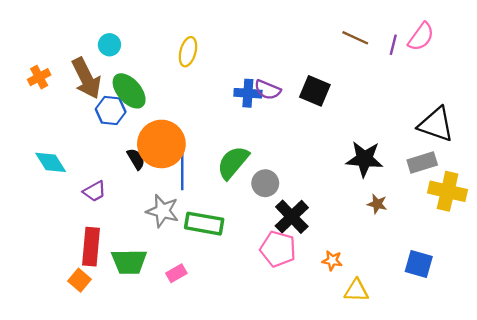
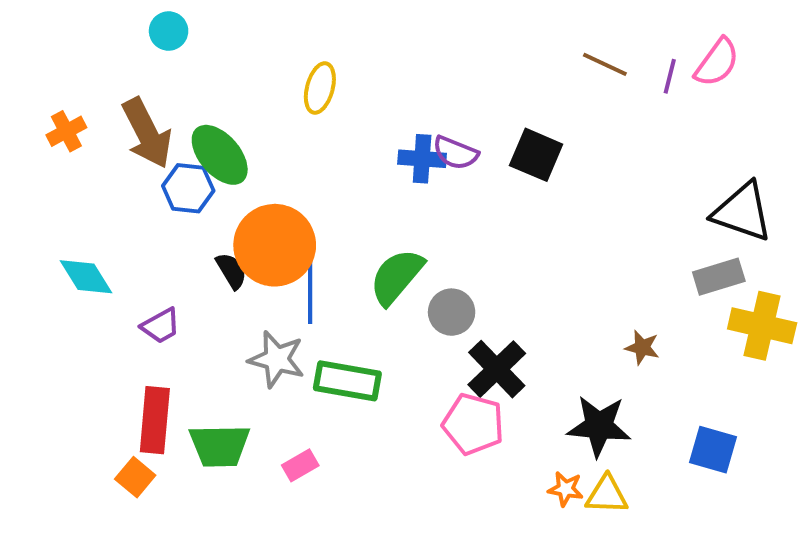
cyan circle: (109, 45) -> (169, 31), moved
black star: (364, 159) -> (599, 426), moved
orange star: (332, 261) -> (566, 489), moved

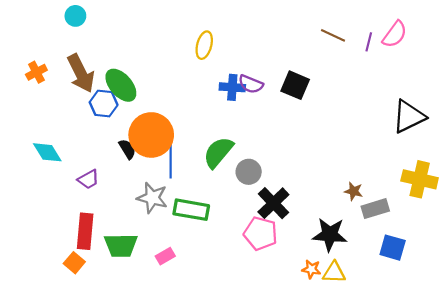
cyan circle: (169, 31) -> (75, 16), moved
yellow ellipse: (320, 88) -> (204, 45), moved
black triangle: (742, 212) -> (409, 117), turned -45
gray rectangle: (719, 277) -> (375, 209), moved

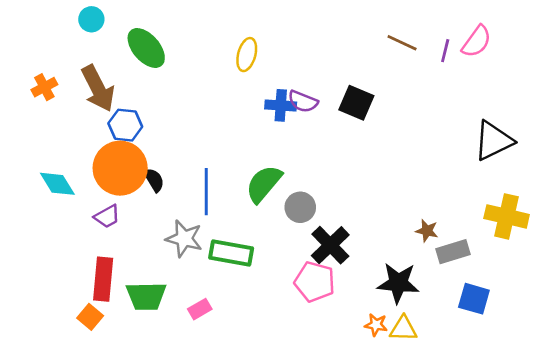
green ellipse: (121, 85) -> (146, 48), moved
orange circle: (151, 135) -> (120, 168), moved

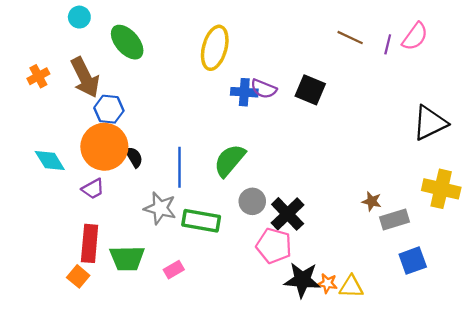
yellow ellipse: (247, 55) -> (215, 48), size x1.5
gray circle: (300, 207) -> (252, 201), moved
black star: (398, 283) -> (302, 280), moved
blue square: (474, 299) -> (413, 261), turned -36

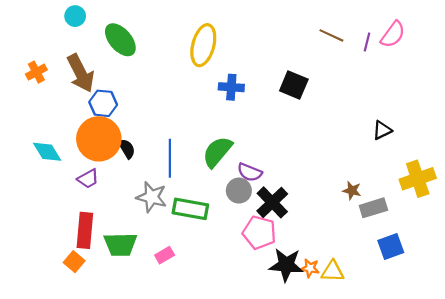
purple semicircle: (264, 89) -> (250, 172), moved
black triangle: (430, 123) -> (382, 130), moved, size x0.6
yellow cross: (441, 189) -> (418, 179), turned -32

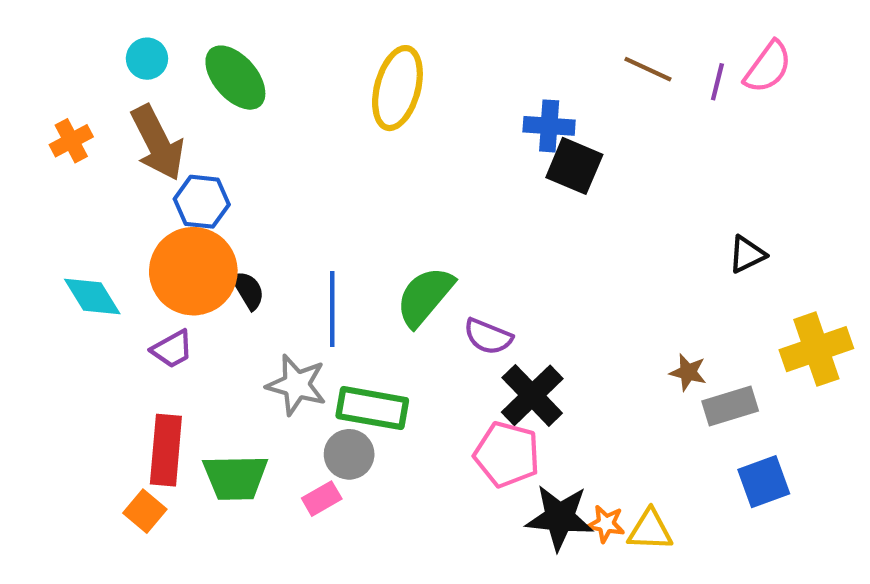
cyan circle: (75, 16) -> (147, 59), moved
blue cross: (231, 87) -> (549, 126), moved
gray circle: (239, 191) -> (349, 454), moved

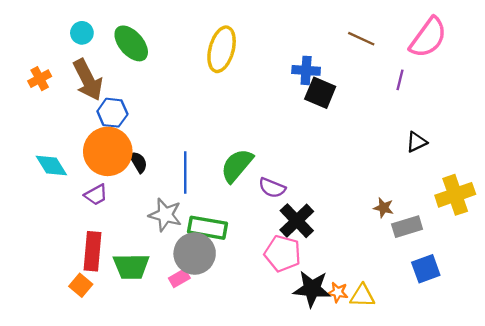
pink semicircle: (768, 67) -> (428, 38), size x1.4
purple line: (717, 82) -> (400, 80), moved
gray circle: (349, 454) -> (195, 254), size x1.5

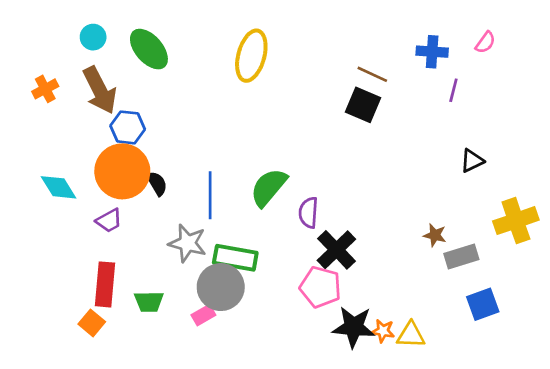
pink semicircle: (428, 38) -> (485, 42), size x0.5
brown line: (361, 39) -> (372, 74), moved
blue cross: (306, 70) -> (432, 52), moved
purple semicircle: (272, 188) -> (308, 213), turned 72
green trapezoid: (131, 266) -> (149, 302), size x0.7

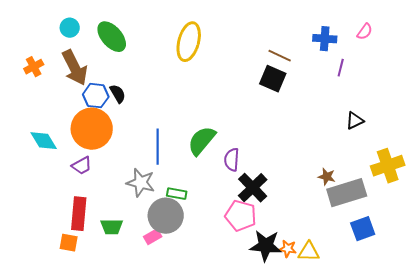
black semicircle: (157, 183) -> (118, 94), moved
gray rectangle: (461, 256) -> (347, 193), size x1.5
green rectangle: (235, 258) -> (177, 194), size x0.6
orange square: (92, 323) -> (69, 243), turned -30

